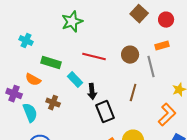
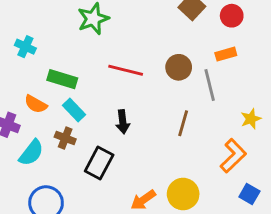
cyan rectangle: (75, 80) -> (74, 110), moved
black rectangle: (105, 112) -> (99, 163), moved, turned 50
cyan semicircle: (30, 113) -> (31, 153), turned 60

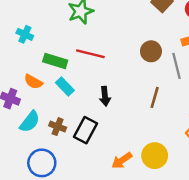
red line: (126, 70) -> (90, 54), moved
brown cross: (65, 138) -> (58, 127), moved

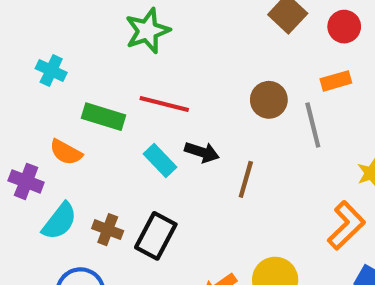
cyan rectangle: (65, 86) -> (160, 161), moved
black arrow: (105, 96) -> (202, 152), moved, turned -66
brown line: (155, 97) -> (246, 179), moved

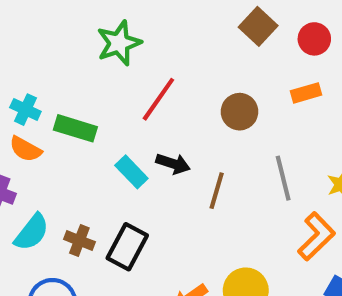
cyan cross: (51, 71) -> (25, 110), moved
red line: (164, 104) -> (158, 99), moved, turned -69
gray line: (313, 125) -> (283, 178), moved
orange semicircle: (66, 152) -> (25, 149), moved

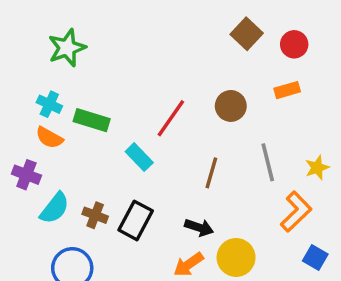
green star: (119, 43) -> (67, 48), moved
red line: (158, 99) -> (171, 118), moved
black arrow: (173, 164) -> (199, 228), moved

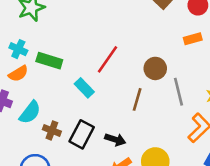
brown circle: (231, 106) -> (155, 68), moved
orange semicircle: (49, 138) -> (18, 74), turned -60
cyan semicircle: (55, 208) -> (30, 112), moved
black arrow: (199, 228) -> (115, 140), moved

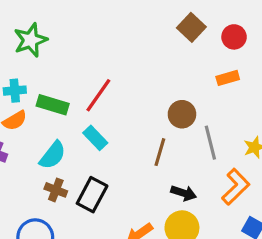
cyan cross: (18, 49) -> (15, 91), turned -30
red line: (107, 59) -> (98, 95), moved
cyan semicircle: (30, 112) -> (53, 155), moved
black arrow: (115, 140) -> (184, 193), moved

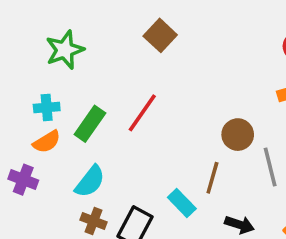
brown square: (191, 27) -> (160, 35), moved
green rectangle: (53, 105) -> (90, 124), turned -72
cyan rectangle: (95, 138) -> (182, 203), moved

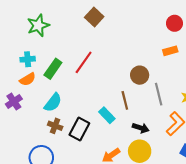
brown line: (212, 178) -> (125, 100), turned -30
purple cross: (23, 180) -> (14, 102), turned 35

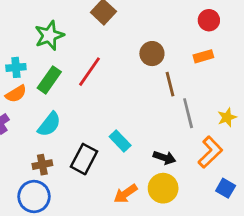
green star: (38, 25) -> (49, 35), moved
brown circle: (140, 75) -> (152, 54), moved
brown line: (125, 100) -> (170, 84), moved
brown cross: (55, 126) -> (42, 165), moved, turned -32

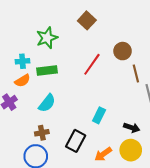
red line: (90, 72) -> (92, 64), moved
green rectangle: (49, 80) -> (47, 70), turned 48
cyan rectangle: (120, 141) -> (99, 115), turned 70
black rectangle: (84, 159) -> (76, 141), moved

